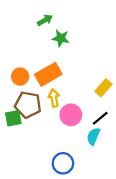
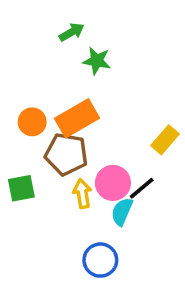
yellow arrow: (54, 98) -> (82, 194), moved
brown pentagon: (28, 105) -> (66, 154), moved
black line: (100, 118) -> (142, 188), moved
cyan semicircle: (93, 136) -> (122, 212), moved

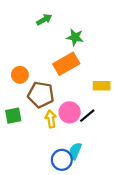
green star: (97, 61) -> (75, 37), moved
orange rectangle: (77, 118) -> (66, 64), moved
yellow rectangle: (165, 140) -> (102, 86), turned 49
cyan semicircle: (122, 212) -> (75, 151), moved

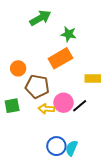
green arrow: (44, 20) -> (40, 18), size x1.5
yellow arrow: (51, 119) -> (46, 109), turned -77
cyan semicircle: (75, 151) -> (72, 148), moved

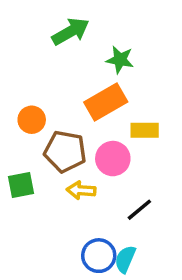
yellow rectangle: (93, 78) -> (145, 130), moved
pink circle: (63, 103) -> (113, 159), moved
black line: (80, 106) -> (139, 210), moved

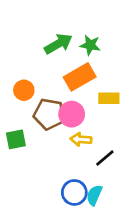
green arrow: (70, 31) -> (58, 44), moved
pink circle: (113, 159) -> (72, 114), moved
yellow arrow: (81, 190) -> (81, 139), moved

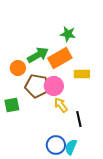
green arrow: (58, 44) -> (38, 55), moved
yellow arrow: (81, 139) -> (61, 105), turned 49
black line: (105, 158) -> (79, 119), turned -63

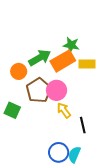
green star: (68, 34) -> (71, 45), moved
yellow rectangle: (82, 74) -> (87, 64), moved
brown pentagon: (37, 86) -> (39, 90), turned 30
green square: (12, 105) -> (12, 110), turned 35

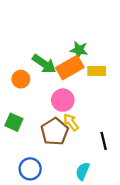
green arrow: (40, 58) -> (44, 64), turned 65
brown pentagon: (39, 90) -> (55, 132), moved
black line: (83, 125) -> (104, 141), moved
blue circle: (59, 152) -> (30, 169), moved

